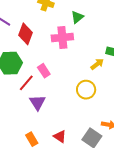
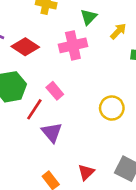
red diamond: (26, 34) -> (25, 47), turned -70
yellow arrow: (97, 64) -> (118, 31), moved
red triangle: (60, 136) -> (86, 172), turned 48

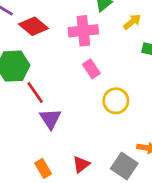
pink rectangle: (55, 91) -> (91, 69), moved
red line: (34, 109) -> (35, 92), turned -75

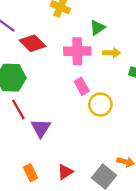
yellow arrow: (132, 22) -> (112, 53), moved, turned 35
red line: (35, 92) -> (18, 109), moved
yellow circle: (116, 101) -> (100, 105), moved

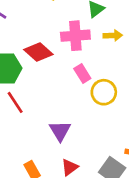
red diamond: (33, 43) -> (38, 52), moved
purple triangle: (41, 128) -> (60, 131), moved

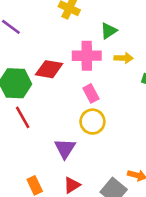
red diamond: (38, 52) -> (49, 69), turned -36
yellow circle: (104, 92) -> (92, 122), moved

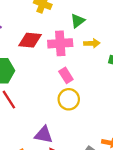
red diamond: (49, 69) -> (30, 40), moved
purple triangle: (65, 148) -> (44, 135), moved, turned -48

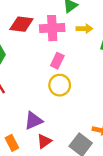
pink rectangle: (66, 75) -> (57, 61), turned 56
purple triangle: (44, 135) -> (33, 121), turned -36

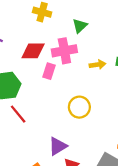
yellow arrow: (84, 29) -> (97, 65), moved
pink rectangle: (57, 61) -> (49, 71), moved

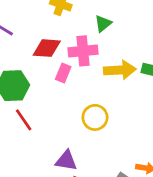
yellow arrow: (97, 65) -> (120, 70), size x1.6
purple triangle: (58, 146) -> (66, 161), turned 36

